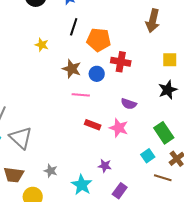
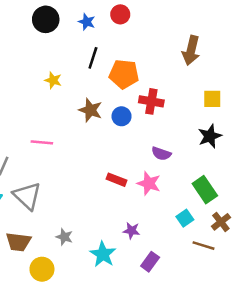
pink line: (81, 95) -> (42, 142), moved

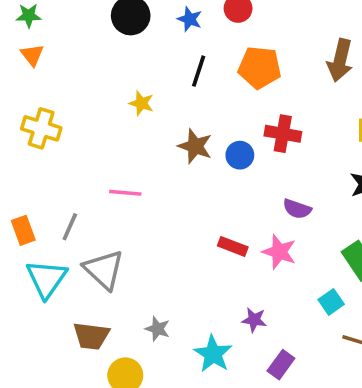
orange pentagon: (124, 74) -> (260, 67), moved

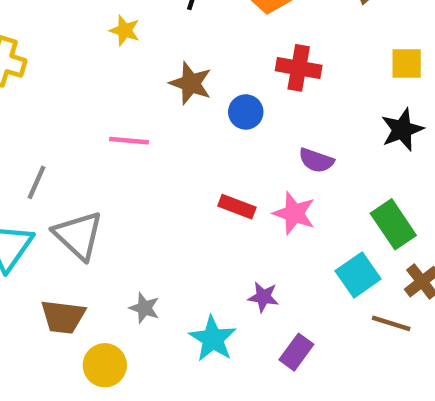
blue circle: (240, 155) -> (246, 112), moved
pink line: (125, 193) -> (129, 141), moved
cyan square: (331, 302) -> (358, 275), size x1.4

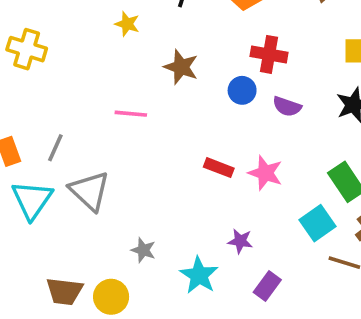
blue circle: (246, 112) -> (242, 90), moved
purple semicircle: (316, 160) -> (287, 106), moved
brown trapezoid: (63, 317) -> (64, 291), moved

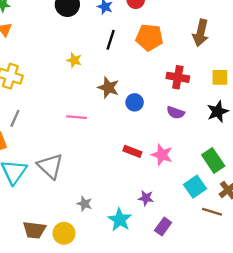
red cross: (269, 54) -> (178, 77), moved
blue circle: (242, 90) -> (135, 102), moved
gray line: (55, 148) -> (15, 118), moved

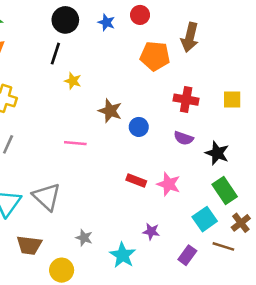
brown arrow: (201, 33) -> (190, 37), moved
black line: (111, 40) -> (55, 54), moved
black star: (218, 111) -> (217, 153), moved, turned -30
purple rectangle: (163, 227) -> (187, 255), moved
brown trapezoid: (34, 230) -> (29, 245), moved

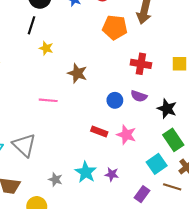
blue circle: (139, 127) -> (115, 100), moved
cyan star: (123, 255) -> (86, 172), moved

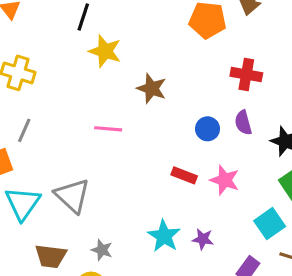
yellow star: (46, 48) -> (105, 51), size x1.5
purple semicircle: (139, 96) -> (243, 123), turned 56
gray star: (55, 179) -> (102, 250), moved

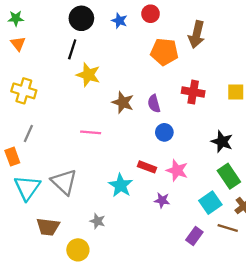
purple semicircle: (243, 123) -> (154, 104), moved
cyan star: (164, 236) -> (121, 185), moved
purple star: (203, 239) -> (162, 200), moved
gray star: (102, 250) -> (98, 221), moved

